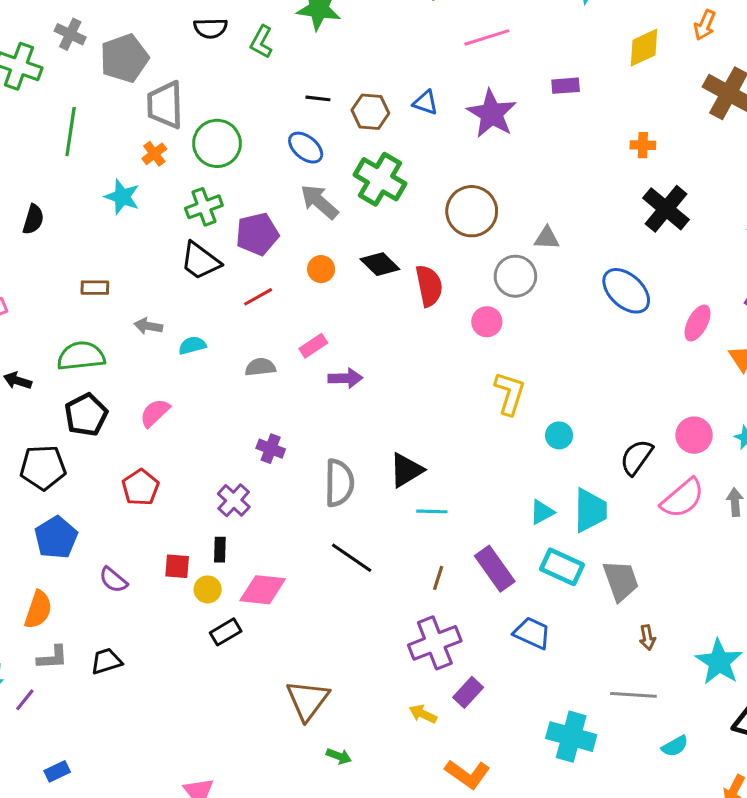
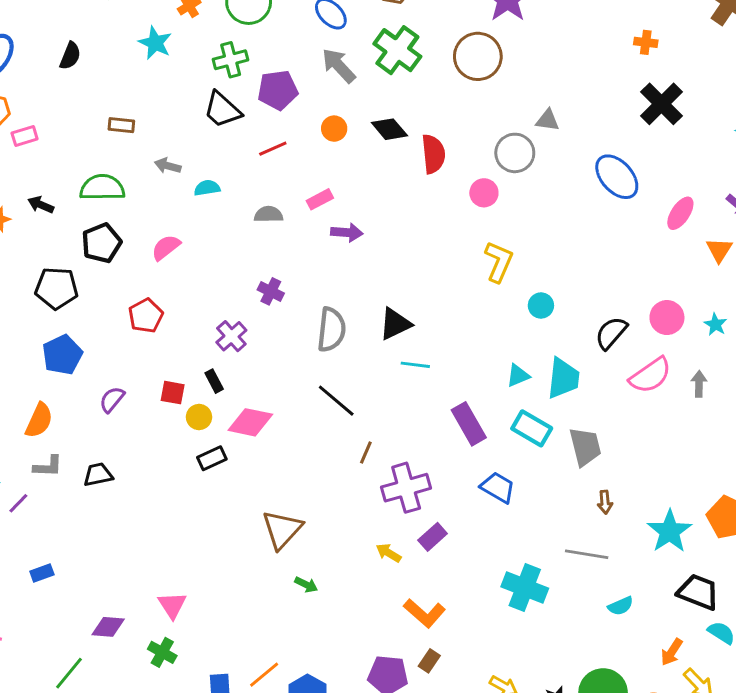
brown circle: (472, 211) -> (478, 56), moved
black rectangle: (220, 550) -> (214, 381), turned -35
brown line: (438, 578) -> (366, 453), moved
purple semicircle: (113, 580) -> (112, 399), turned 84

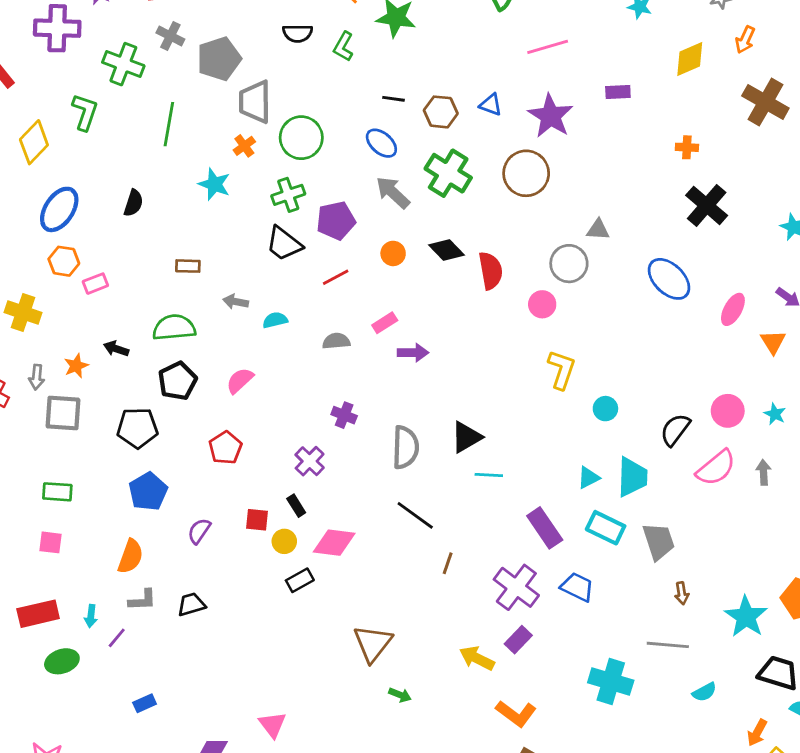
purple cross: (406, 488) -> (516, 587), moved, turned -33
yellow arrow: (389, 553) -> (477, 658), size x1.4

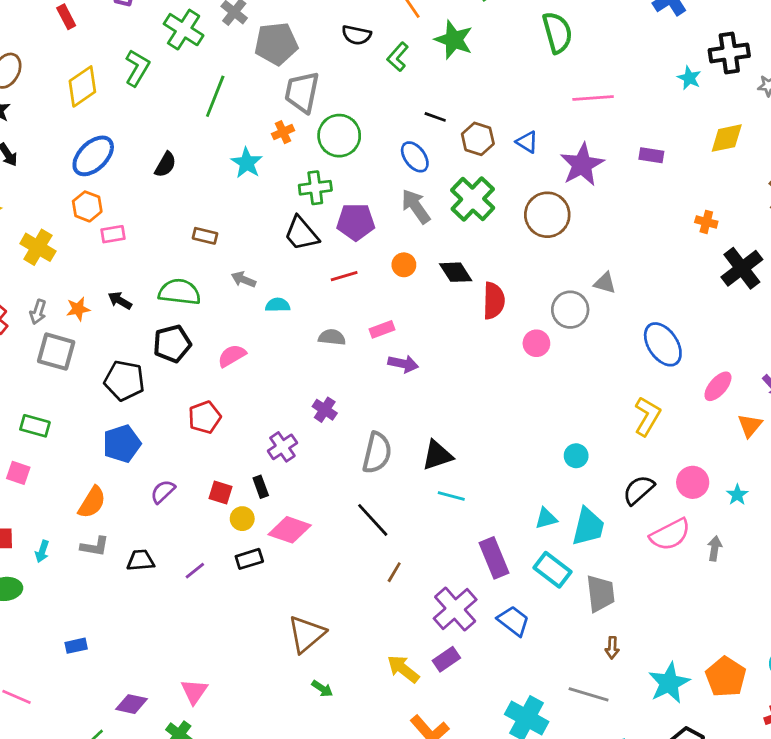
black cross: (707, 205) -> (742, 268), moved
yellow L-shape: (562, 370) -> (647, 416), moved
purple line: (117, 638) -> (195, 571), moved

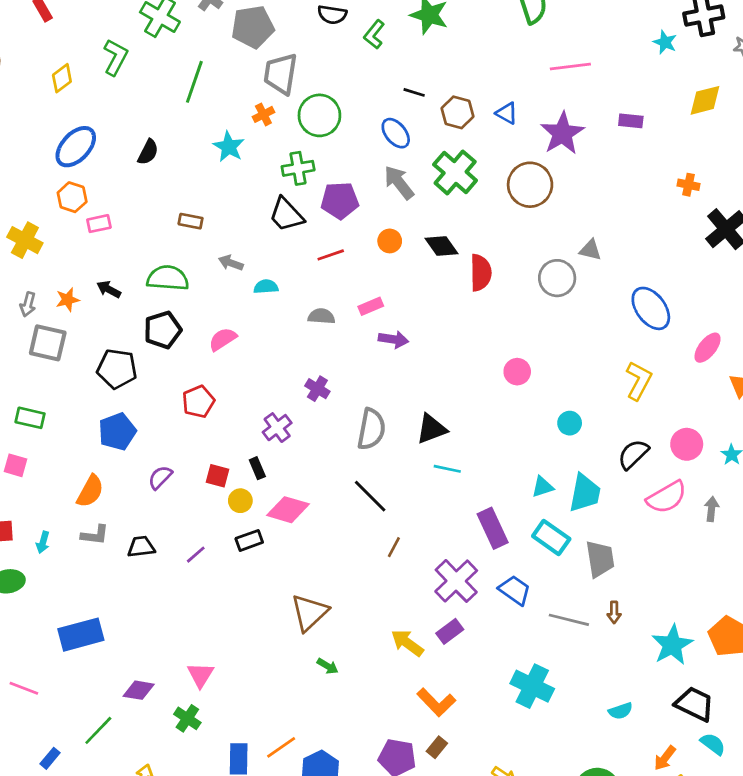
yellow diamond: (82, 86) -> (62, 78), size x0.7
pink circle: (536, 343) -> (517, 372), moved
blue rectangle: (76, 646) -> (81, 635), size x2.0
gray line: (589, 694) -> (569, 620), moved

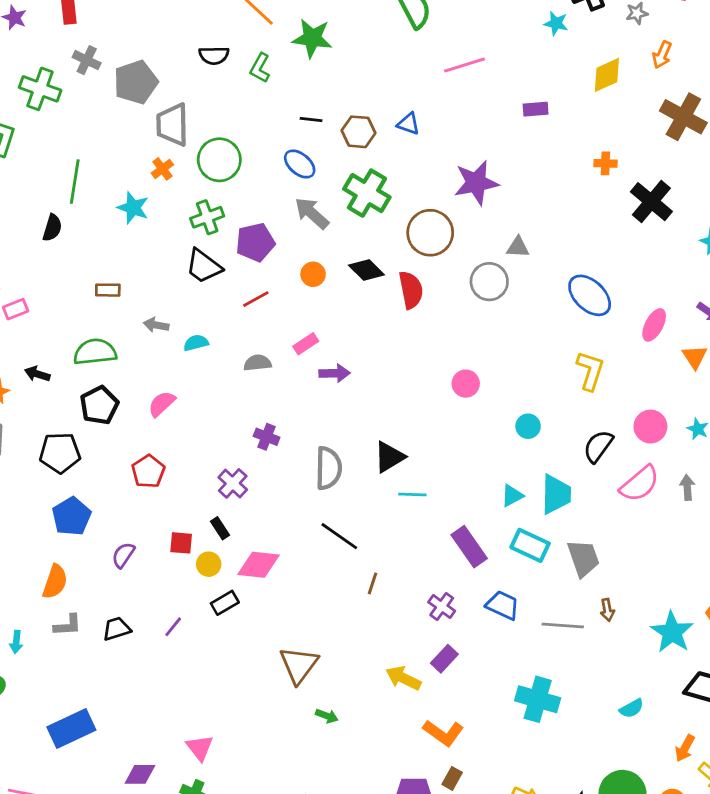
green line: (194, 82) -> (75, 182), moved
purple star: (562, 133) -> (476, 183), moved, turned 30
brown circle: (530, 185) -> (430, 233), moved
purple cross: (456, 581) -> (442, 607), size x0.6

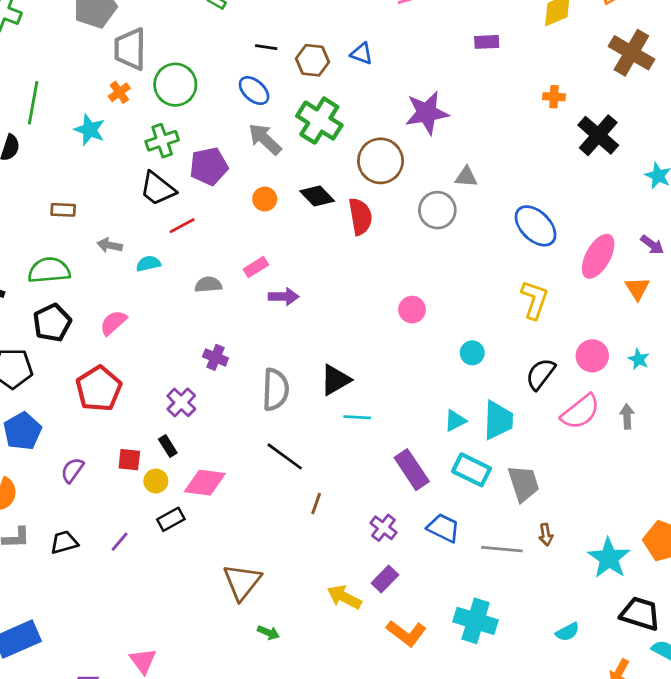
red line: (256, 299) -> (182, 226), moved
pink ellipse: (654, 325) -> (598, 256), size x1.4
red pentagon: (148, 471) -> (99, 389), size x1.4
orange L-shape: (443, 733) -> (406, 633), moved

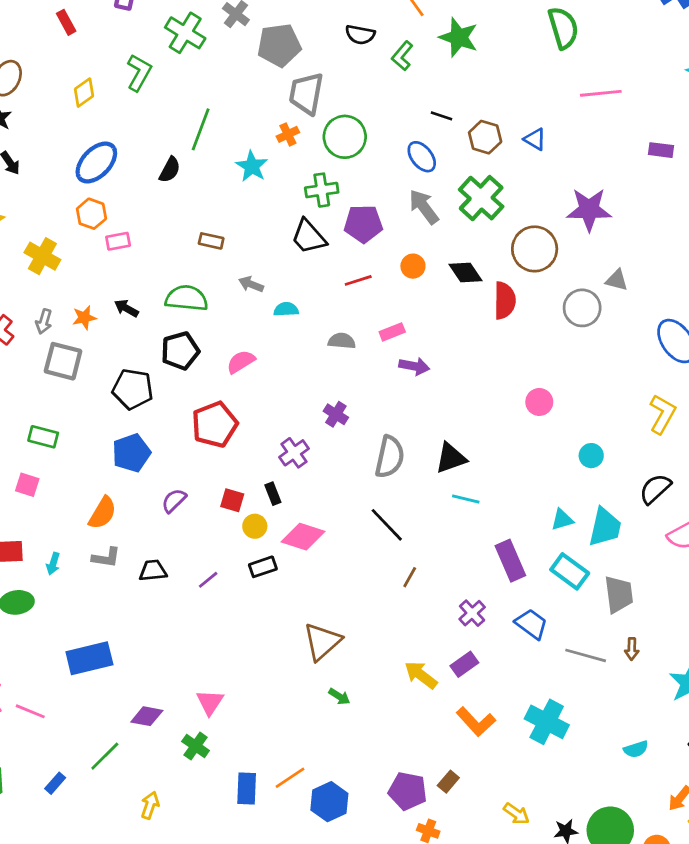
red line: (182, 226) -> (358, 280), moved

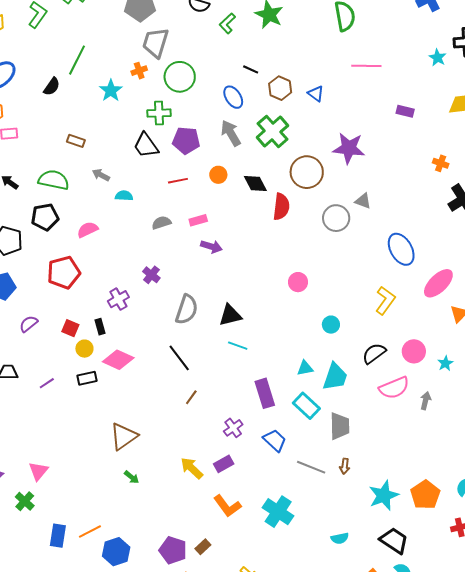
gray semicircle: (342, 341) -> (161, 223), turned -30

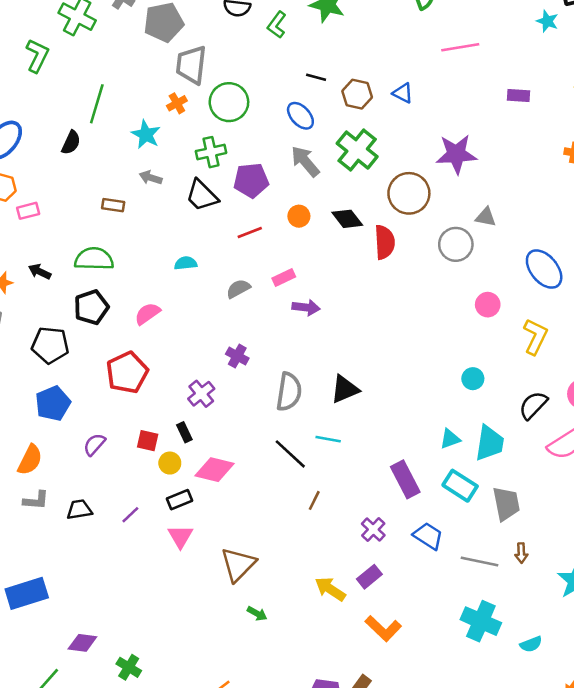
gray arrow: (101, 175) -> (151, 178), moved
pink circle: (298, 282) -> (488, 305), moved
cyan line: (238, 346) -> (328, 439), moved
pink triangle: (38, 471) -> (180, 536), moved
cyan cross: (278, 512) -> (481, 621), moved

